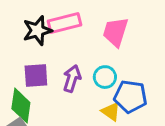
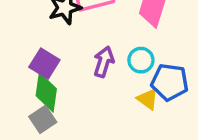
purple square: (36, 76) -> (44, 64), moved, turned 36

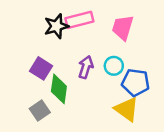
green diamond: (46, 92) -> (59, 89), moved
yellow triangle: (148, 99) -> (127, 109), moved, size x1.5

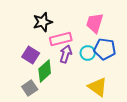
pink rectangle: (79, 20) -> (61, 39), moved
blue pentagon: (136, 82) -> (105, 49), moved
green diamond: (59, 89) -> (45, 71), turned 40

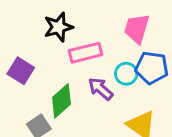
purple arrow: (66, 54) -> (101, 89), moved, turned -66
purple square: (31, 55) -> (21, 71), moved

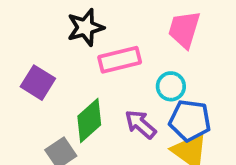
blue pentagon: (152, 68) -> (190, 120), moved
purple arrow: (101, 89) -> (141, 124), moved

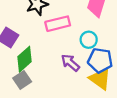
green diamond: (89, 120) -> (24, 59), moved

